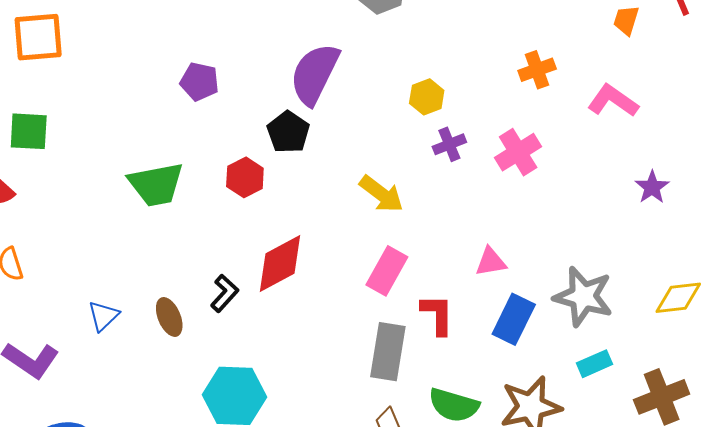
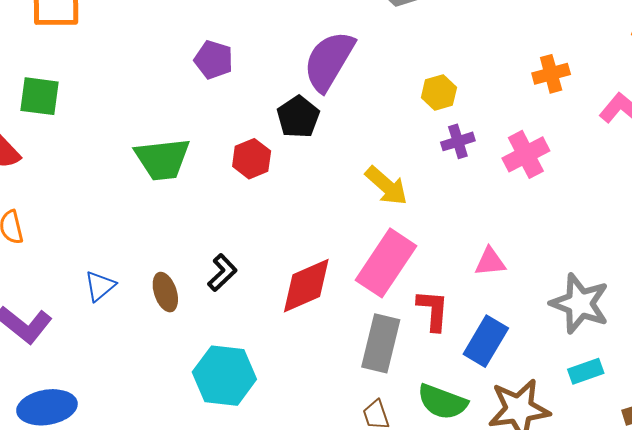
red diamond: (280, 263) -> (306, 286), moved
pink rectangle: (387, 271) -> (386, 263), size x1.4
blue rectangle: (514, 319) -> (486, 341), moved

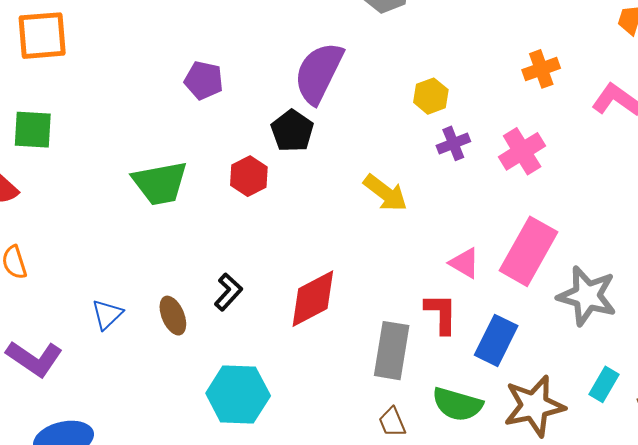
pink triangle: (490, 262) -> (464, 263), moved, turned 40
pink rectangle: (386, 263) -> (528, 251), moved
cyan rectangle: (586, 371) -> (604, 384), moved, turned -36

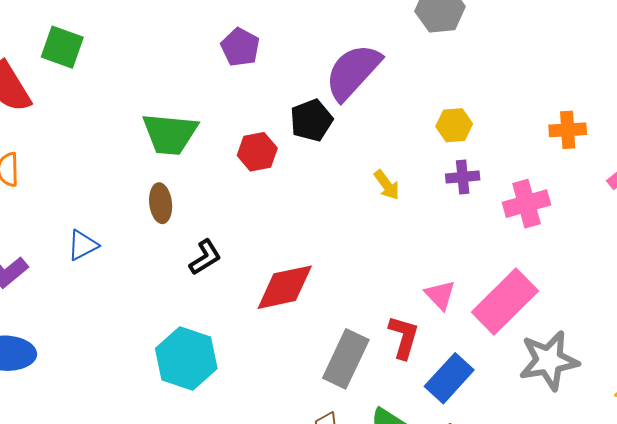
yellow arrow: (385, 193) -> (387, 185), moved, size x0.7
gray star: (587, 296) -> (549, 361), turned 30
brown ellipse: (173, 316) -> (161, 203), moved

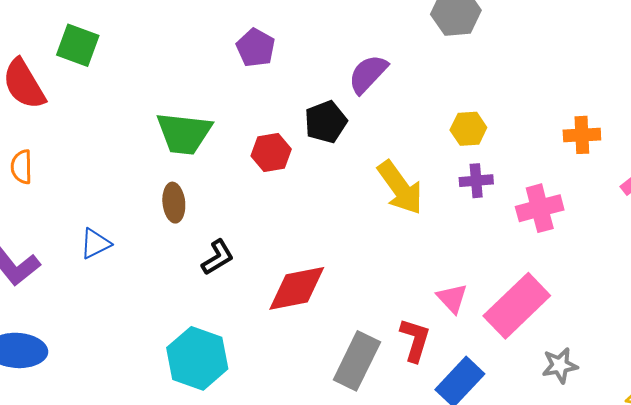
purple semicircle: (353, 72) -> (368, 74), size x0.7
yellow arrow: (387, 185) -> (400, 188), size x1.8
gray star: (549, 361) -> (560, 365), size x0.6

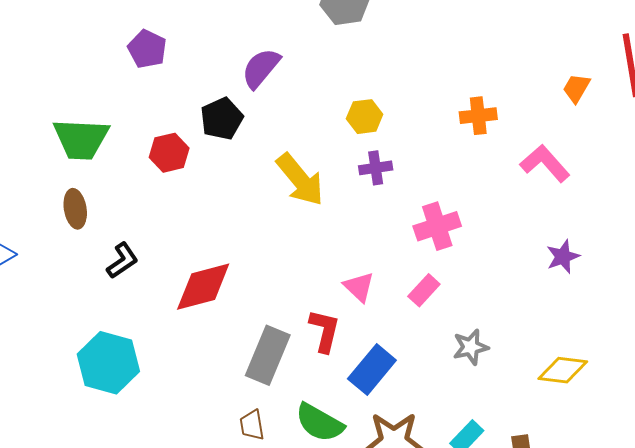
pink cross: (540, 208) -> (437, 226), moved
pink rectangle: (517, 306) -> (424, 290), size x0.5

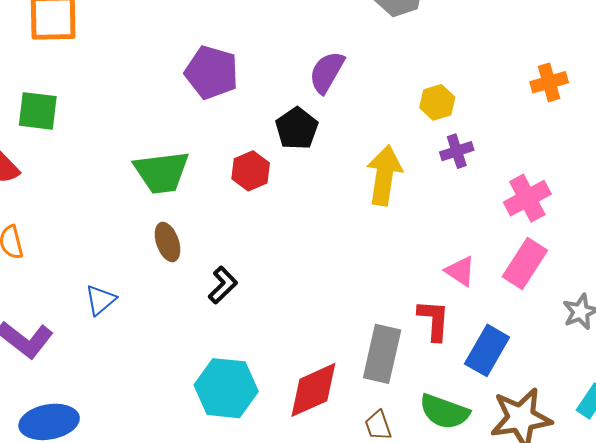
purple pentagon: (147, 49) -> (211, 72), size x1.4
yellow arrow: (300, 180) -> (384, 175), turned -122
red diamond: (203, 287) -> (313, 390), moved
pink rectangle: (424, 290) -> (525, 264), size x1.5

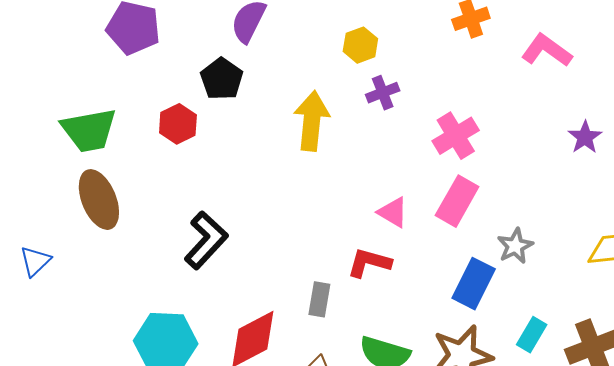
brown ellipse: (168, 242) -> (99, 200), size x1.5
black L-shape: (223, 285) -> (206, 240), moved, size x1.5
red L-shape: (434, 320) -> (369, 263), turned -75
blue rectangle: (487, 350) -> (474, 284), moved
gray rectangle: (382, 354) -> (319, 299), size x0.6

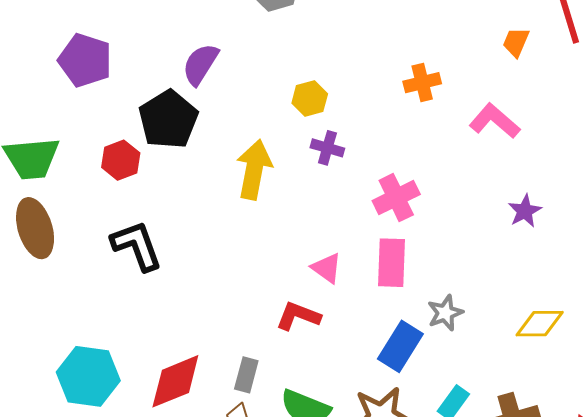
black pentagon: (222, 79) -> (168, 119), size x1.4
purple cross: (383, 93) -> (327, 148), turned 32
pink rectangle: (457, 201) -> (391, 263), turned -33
black L-shape: (206, 240) -> (137, 246), moved, turned -68
gray rectangle: (319, 299) -> (246, 375), moved

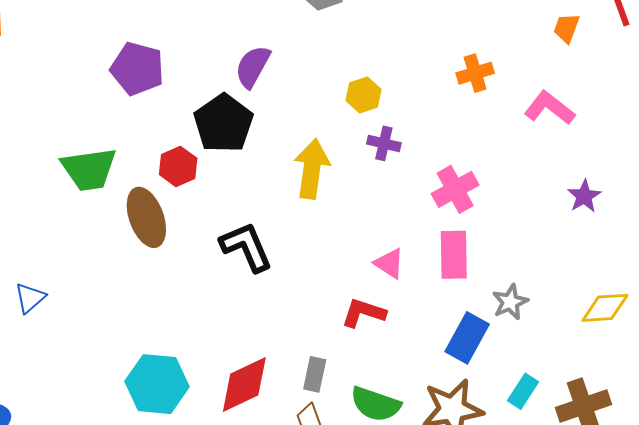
brown ellipse: (35, 228) -> (146, 217), moved
black L-shape: (137, 246) -> (246, 247), moved

